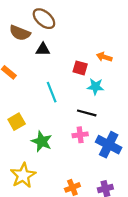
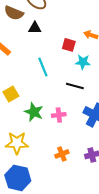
pink cross: (80, 135) -> (59, 115), moved
yellow star: (23, 175) -> (17, 143), turned 30

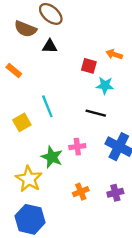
cyan line: (43, 67) -> (47, 106), moved
green star: (34, 112) -> (52, 157), moved
yellow star: (17, 143) -> (29, 179), turned 30

